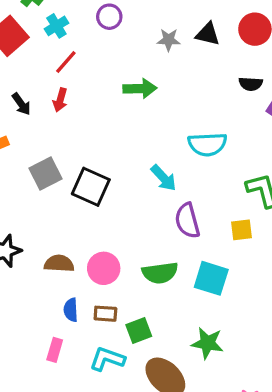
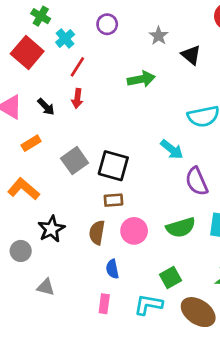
black triangle: (208, 34) -> (191, 55), moved, turned 35
gray star: (169, 40) -> (159, 36), turned -30
brown semicircle: (59, 263) -> (97, 233), turned -75
brown rectangle: (105, 314) -> (113, 200), moved

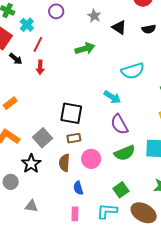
black arrow: (46, 107) -> (16, 59), moved
gray square: (75, 161) -> (43, 138), moved
purple semicircle: (197, 181) -> (119, 124), moved

